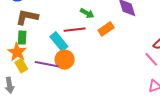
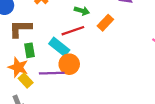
green rectangle: (22, 38) -> (30, 50), moved

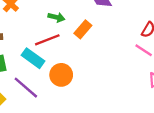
orange circle: (69, 64) -> (61, 75), moved
purple line: (52, 73) -> (26, 88), turned 45

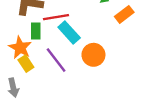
red line: (47, 40) -> (56, 17), moved

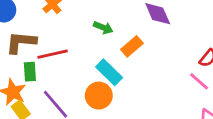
cyan rectangle: (69, 33) -> (109, 72), moved

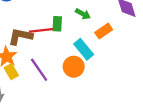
brown L-shape: (21, 42) -> (20, 36), moved
green rectangle: (30, 72) -> (57, 24), moved

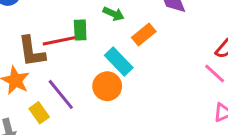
brown L-shape: (20, 36) -> (32, 51), turned -105
yellow rectangle: (11, 72) -> (39, 113), moved

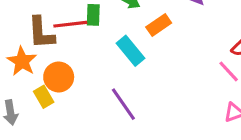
orange circle: (107, 86) -> (59, 77), moved
purple line: (61, 94) -> (123, 104), moved

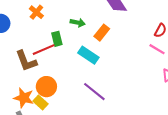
orange star: (22, 61) -> (24, 98), moved

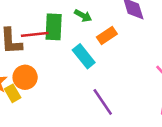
green rectangle: (57, 39) -> (54, 27), size x1.5
purple line: (94, 92) -> (103, 102), moved

